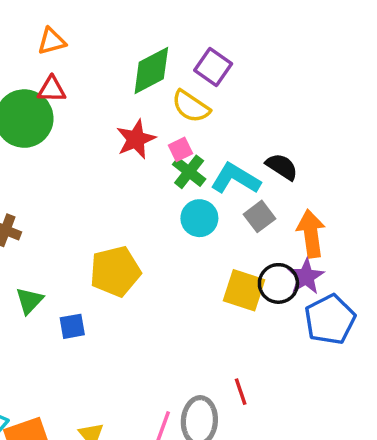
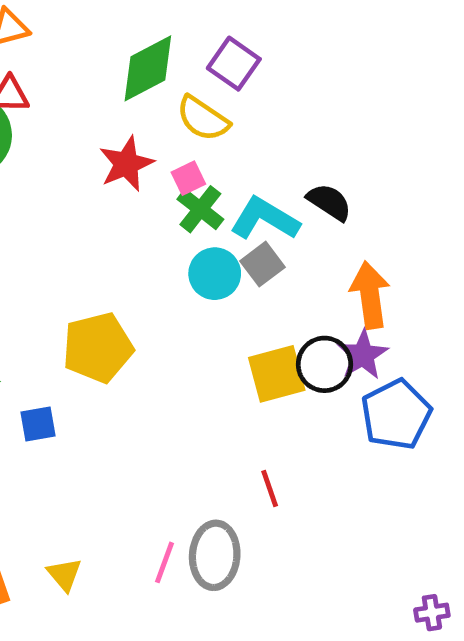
gray square: (260, 216) -> (262, 264), moved
yellow square: (244, 290) -> (277, 374), turned -33
red line: (241, 392) -> (270, 488), moved

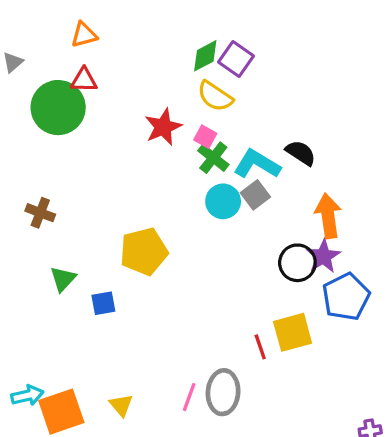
green diamond: (148, 68) -> (205, 56), moved, size x0.7
pink square: (188, 178) -> (205, 137), turned -35
yellow square: (277, 374) -> (293, 332), moved

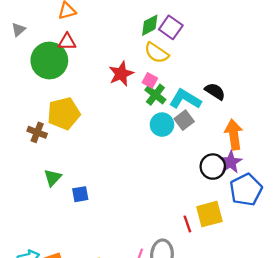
yellow pentagon: (144, 251) -> (64, 114), moved

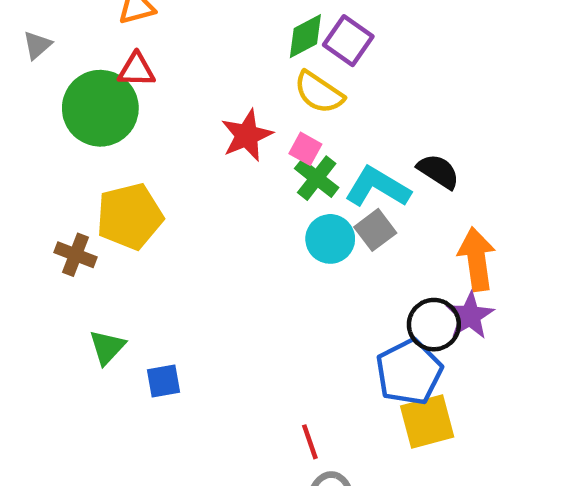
blue pentagon: (246, 190) -> (409, 372), moved
red line: (187, 224) -> (310, 442), moved

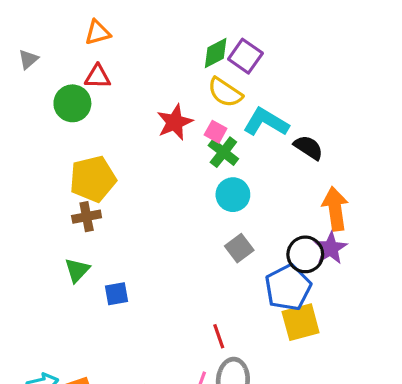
green circle: (100, 108) -> (72, 103), size x0.7
cyan L-shape: (378, 187) -> (266, 122), moved
gray square: (375, 230) -> (239, 248), moved
brown cross: (76, 255) -> (87, 217), moved, turned -32

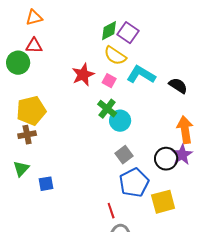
black semicircle: (308, 147) -> (178, 86), moved
green cross: (223, 152) -> (107, 109), moved
blue pentagon: (288, 287) -> (134, 183), moved

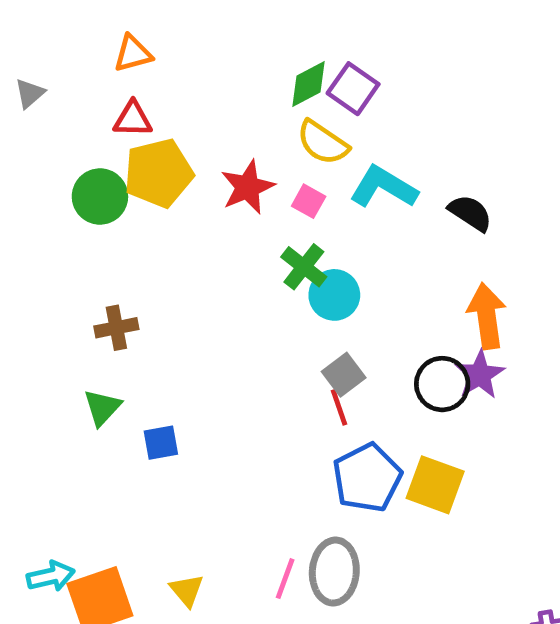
green circle: (18, 63) -> (100, 196), moved
yellow pentagon: (31, 111) -> (159, 173), moved
blue pentagon: (134, 183) -> (367, 478), moved
yellow square: (163, 202) -> (435, 485), turned 35
red line: (111, 211) -> (339, 407), moved

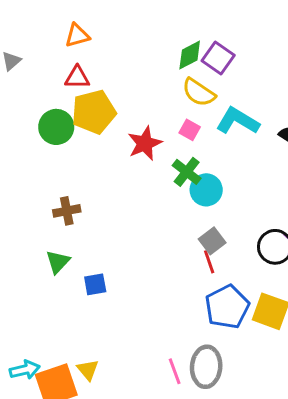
red star: (248, 187) -> (145, 143), moved
pink line: (285, 579) -> (175, 371), turned -40
yellow triangle: (187, 590) -> (88, 370), moved

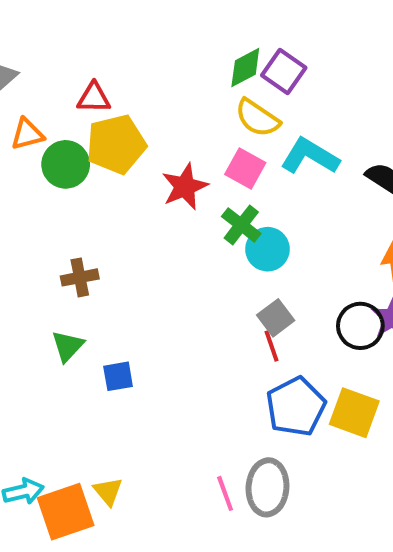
orange triangle: (77, 36) -> (27, 134), moved
pink square: (190, 130) -> (245, 168), size x1.4

